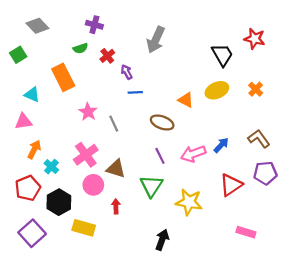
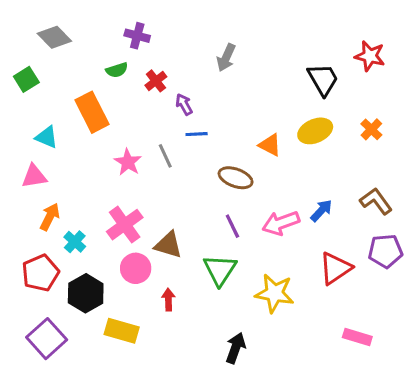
gray arrow: (156, 40) -> (226, 58), size x0.7
gray line: (114, 124) -> (165, 156), moved

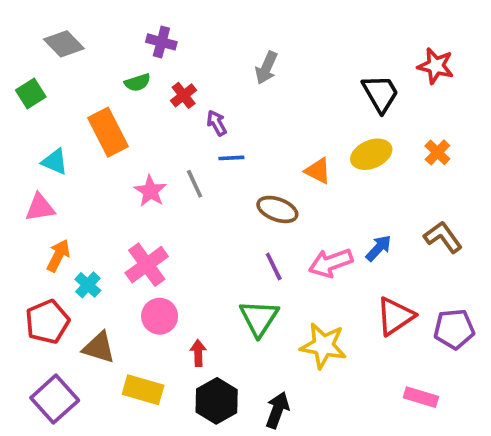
brown triangle: (168, 245) -> (99, 347), moved
purple pentagon: (385, 251) -> (454, 329), moved
black hexagon: (86, 293) -> (217, 401), moved

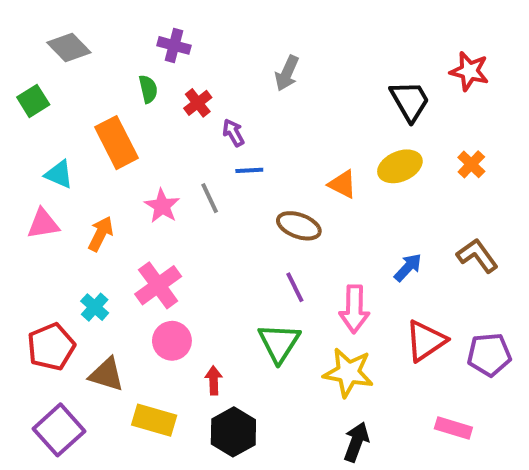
green semicircle: (138, 82) -> (148, 89), turned -85
orange arrow: (58, 255) -> (101, 234), moved
pink arrow: (331, 263) -> (354, 309), moved, turned -69
black arrow: (277, 410) -> (356, 442), moved

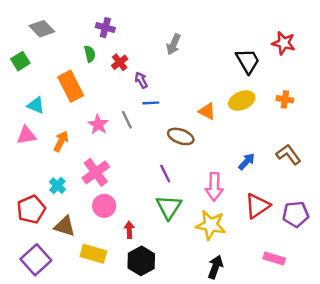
orange cross: (471, 164) -> (285, 99), turned -35
purple line: (295, 287) -> (165, 174), moved

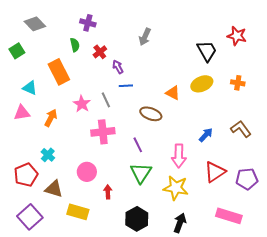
pink cross: (96, 172) -> (103, 132), moved, turned 30
pink rectangle: (274, 259) -> (229, 216), size x1.4
black hexagon: (141, 261) -> (137, 219), moved

